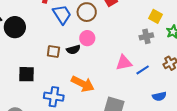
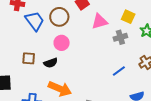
black semicircle: (73, 50) -> (51, 63), moved
pink triangle: (124, 63) -> (100, 21), moved

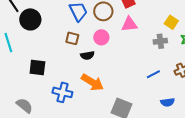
pink triangle: (100, 21) -> (129, 24), moved
brown square: (29, 58) -> (72, 38), moved

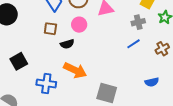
black square: (37, 67) -> (19, 61), turned -30
blue line: (153, 74) -> (134, 44), moved

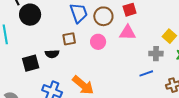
brown square: (50, 29) -> (69, 39), turned -32
black semicircle: (67, 44) -> (52, 54), moved

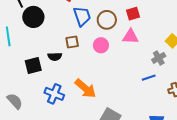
gray cross: (156, 54) -> (159, 58), turned -32

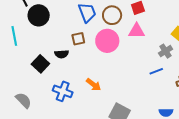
pink circle: (101, 45) -> (107, 41), size x1.5
black square: (33, 65) -> (40, 64), turned -30
orange arrow: (85, 88) -> (94, 85), size x0.7

